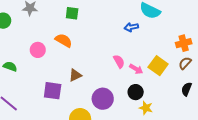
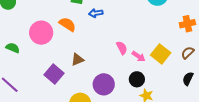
blue arrow: (131, 27) -> (96, 13), moved
orange cross: (184, 43) -> (187, 24), moved
pink circle: (38, 50) -> (41, 33), size x1.5
purple square: (53, 91) -> (54, 74), turned 30

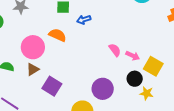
yellow square: (161, 54) -> (153, 66), moved
brown triangle: (77, 60) -> (33, 69), moved

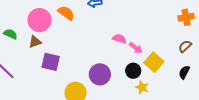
pink semicircle: (115, 50) -> (119, 39), turned -48
purple square: (52, 86) -> (51, 62), turned -30

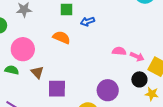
pink circle: (40, 20) -> (23, 49), moved
brown triangle: (35, 42) -> (37, 72), turned -40

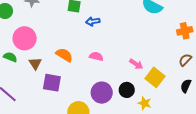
orange semicircle: (61, 37) -> (64, 55), moved
pink semicircle: (119, 51) -> (96, 56), moved
black circle: (139, 79) -> (127, 90), moved

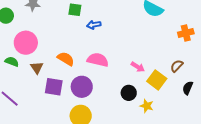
pink semicircle: (96, 56) -> (98, 60), size x1.5
brown semicircle: (185, 60) -> (177, 66), moved
purple circle: (102, 93) -> (82, 87), moved

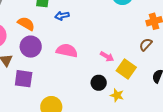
orange semicircle: (66, 59) -> (26, 24), moved
brown semicircle: (177, 66) -> (146, 45), moved
purple circle: (82, 87) -> (31, 47), moved

